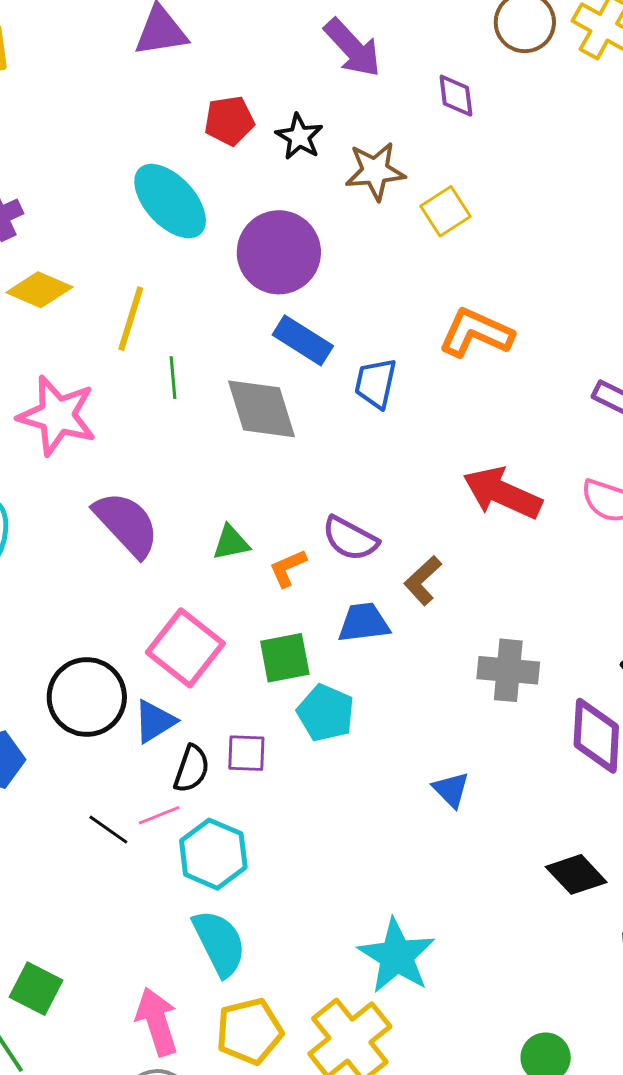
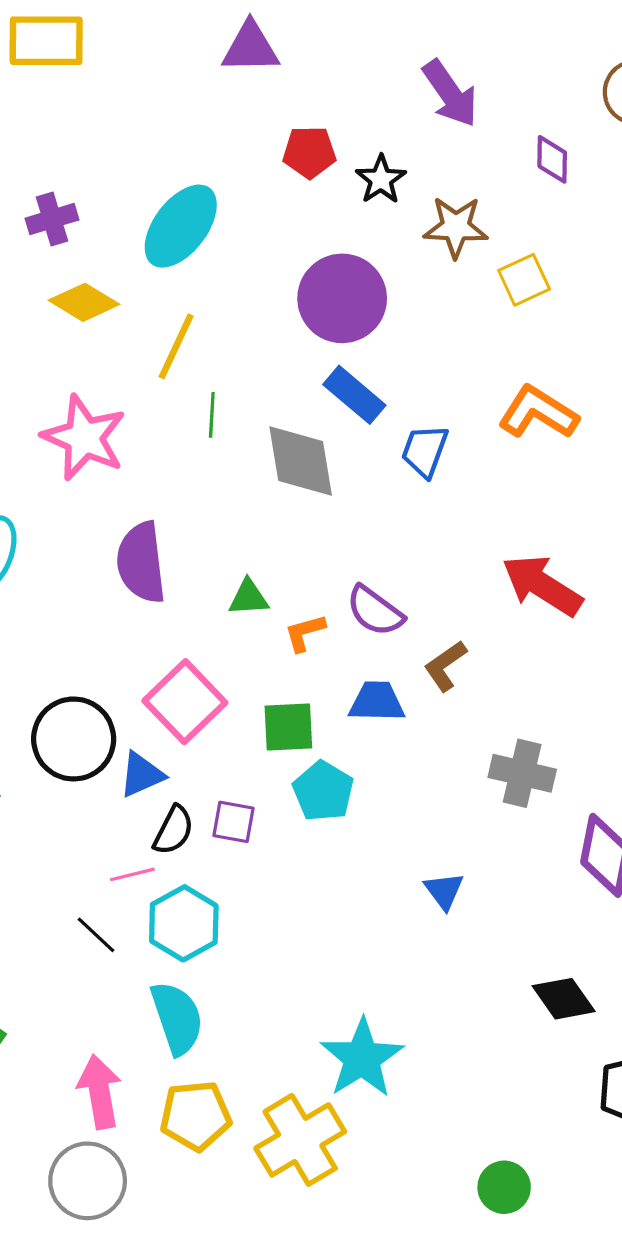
cyan ellipse: (170, 201) -> (181, 226), moved, turned 72
purple semicircle: (127, 524) -> (141, 562), turned -152
black line: (108, 830) -> (96, 935), moved

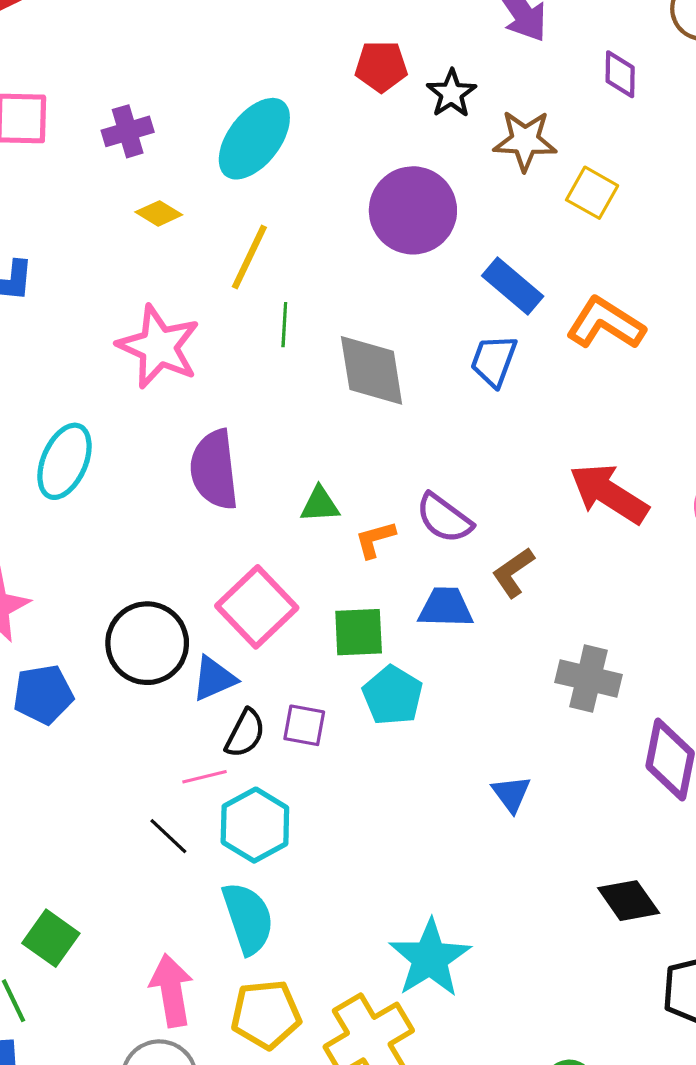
yellow square: (524, 280) -> (592, 193), turned -36
yellow diamond: (84, 302) -> (159, 213), size x0.7
blue rectangle: (354, 395) -> (513, 286), moved

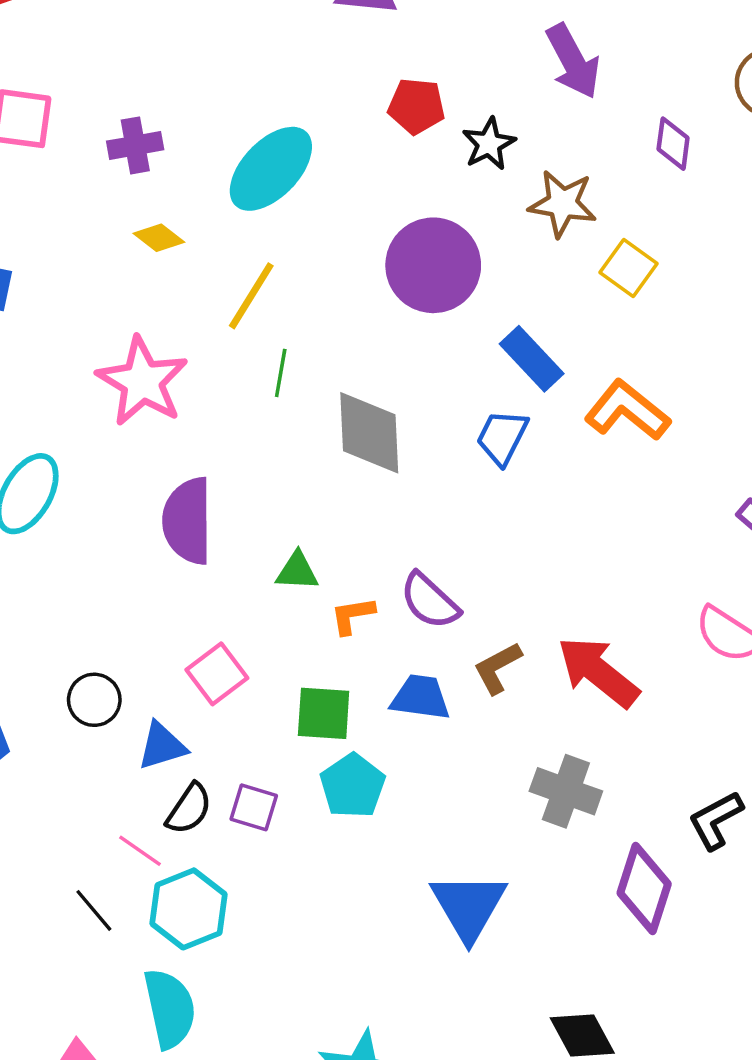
red arrow: (609, 494) -> (598, 672), moved
pink square: (257, 607) -> (217, 674), size x0.7
black circle: (147, 643) -> (94, 700), size x0.6
pink line: (205, 777) -> (140, 851), turned 42
blue triangle: (511, 794) -> (469, 906), size x1.8

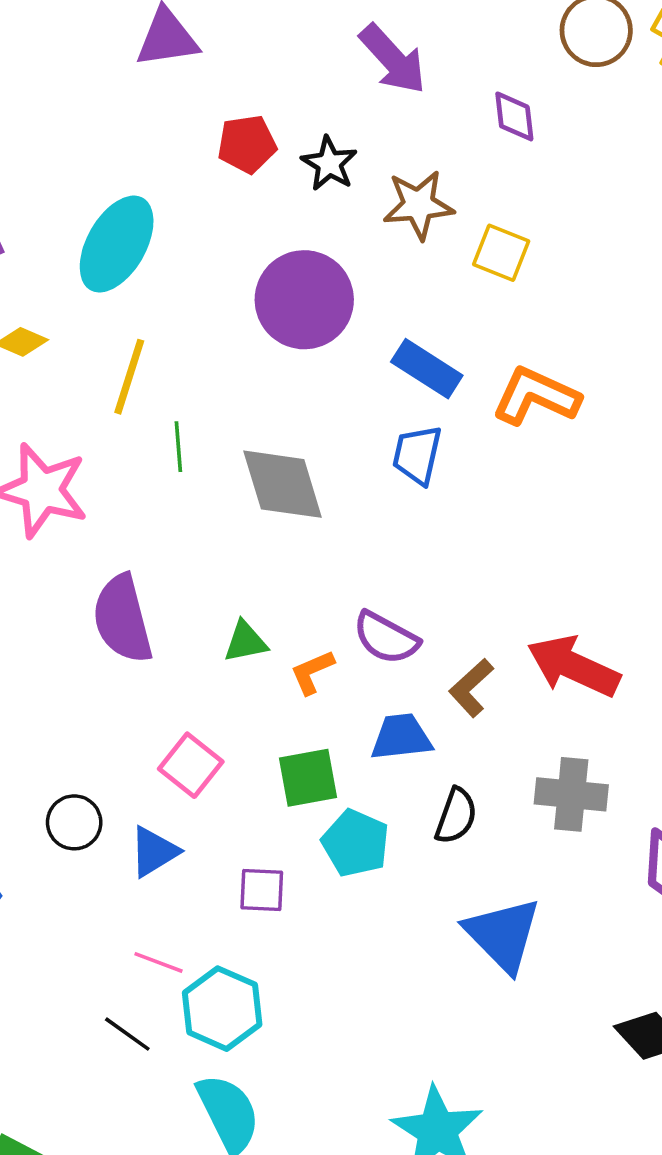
black semicircle: (189, 809) -> (456, 816), moved

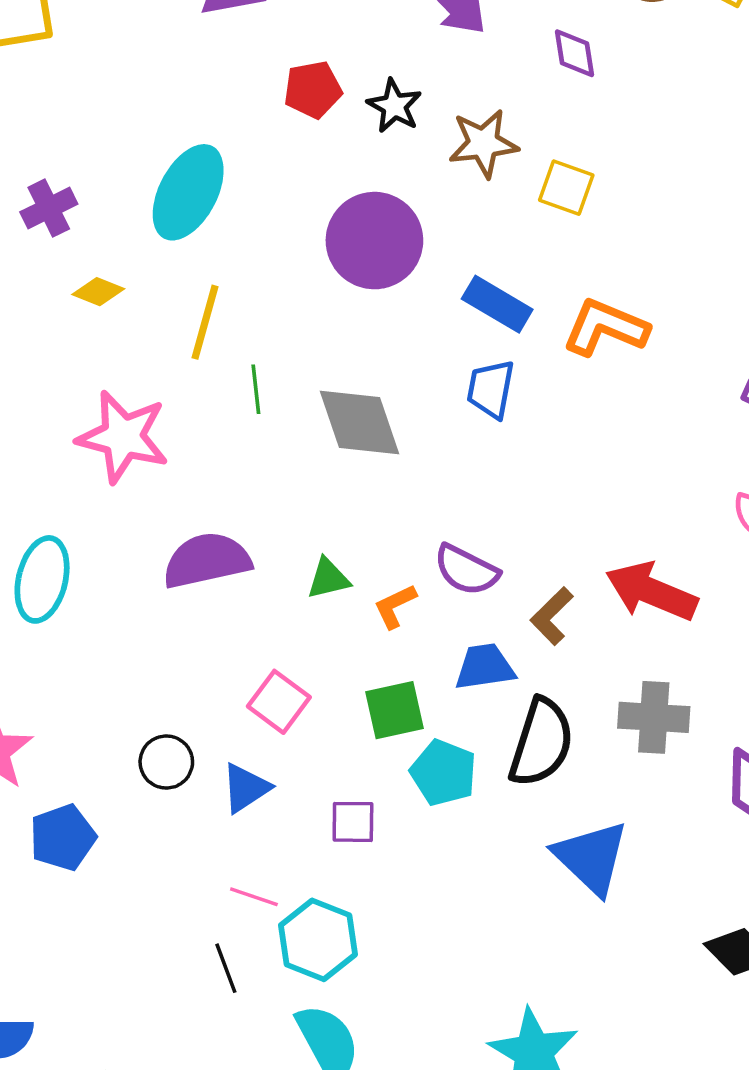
purple semicircle: (122, 619) -> (207, 560), turned 94
black semicircle: (456, 816) -> (541, 743), size x1.6
black line: (127, 1034) -> (226, 968), turned 36

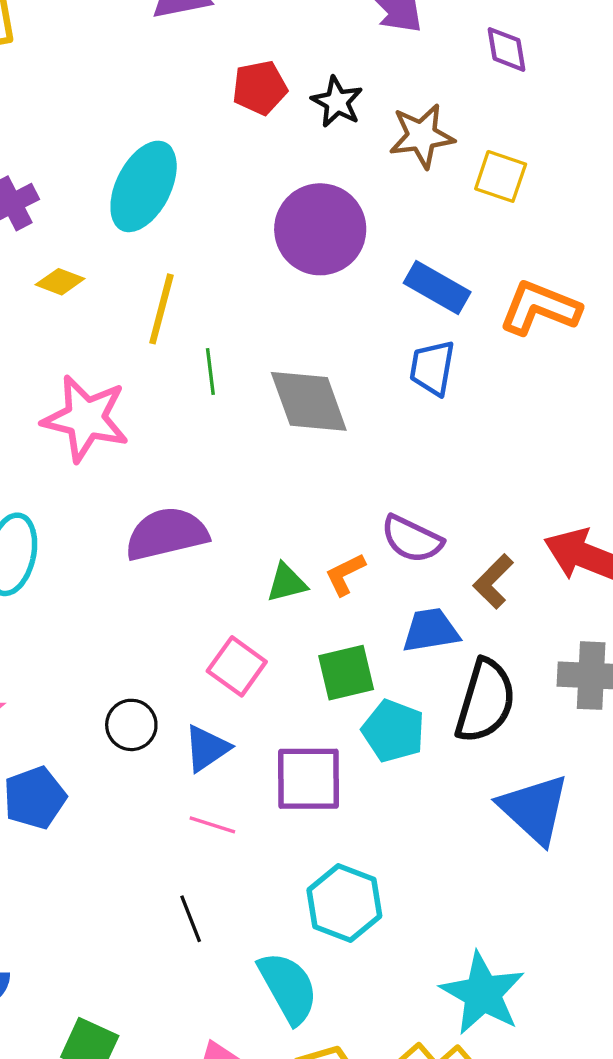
green triangle: (328, 578) -> (287, 583), moved
purple square: (353, 822) -> (309, 779), size x1.6
pink line: (254, 897) -> (212, 825), moved
cyan hexagon: (318, 940) -> (344, 903), moved

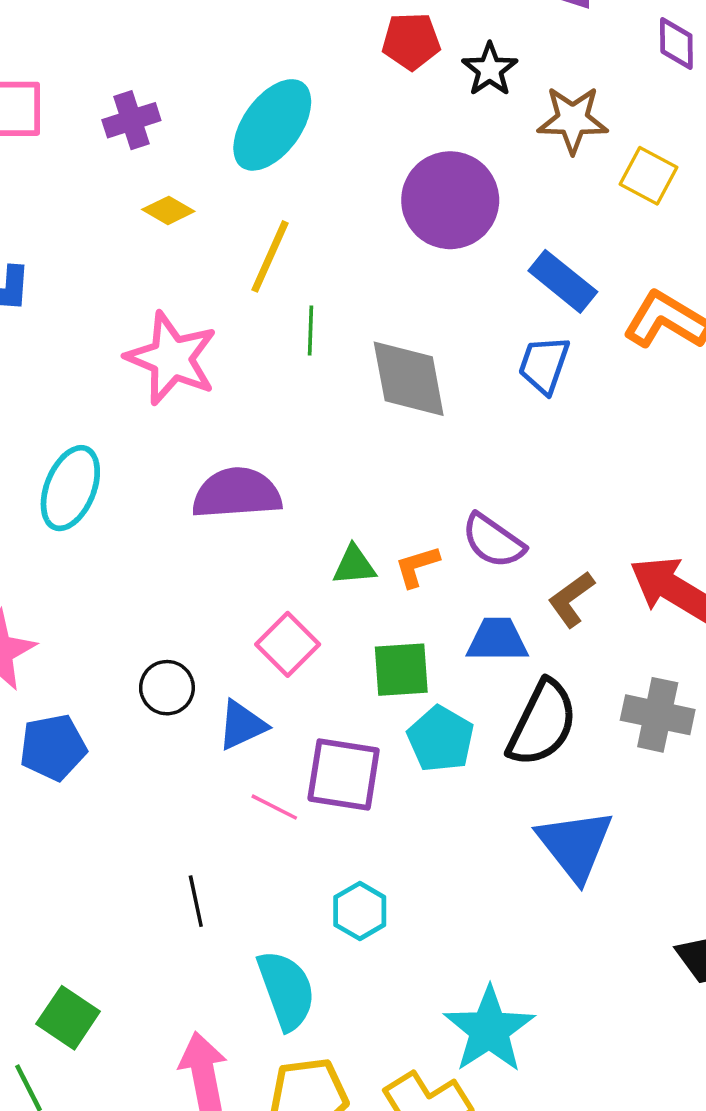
pink line: (212, 825) -> (274, 807), moved
cyan hexagon: (344, 903) -> (360, 911), size x0.7

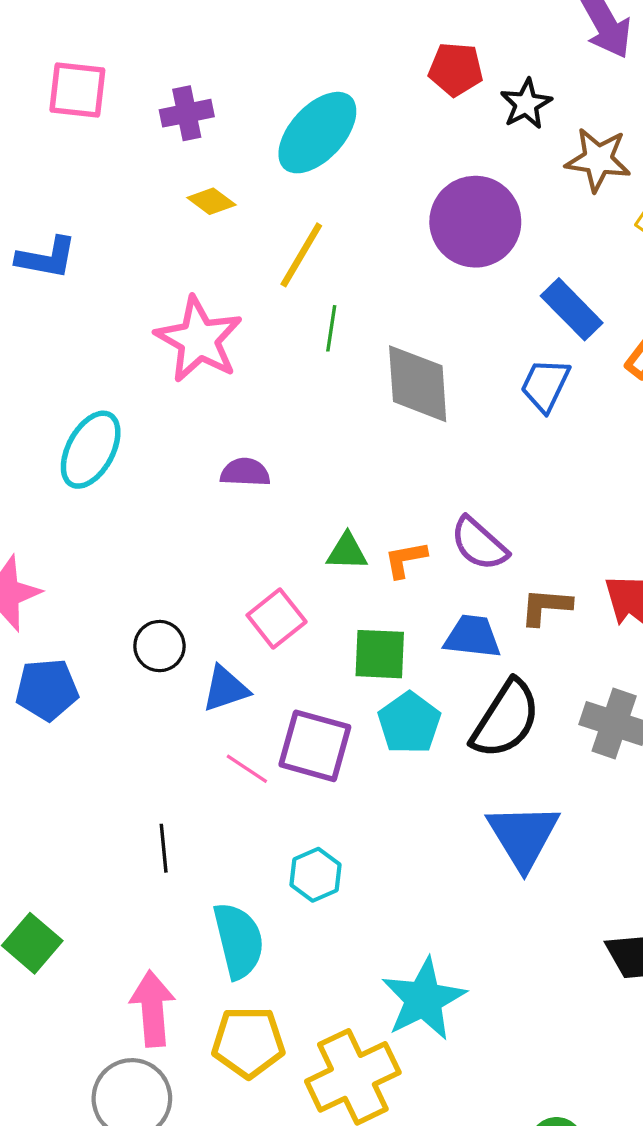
purple semicircle: (237, 493) -> (245, 472), size x0.6
brown L-shape: (571, 599) -> (546, 607), turned 34

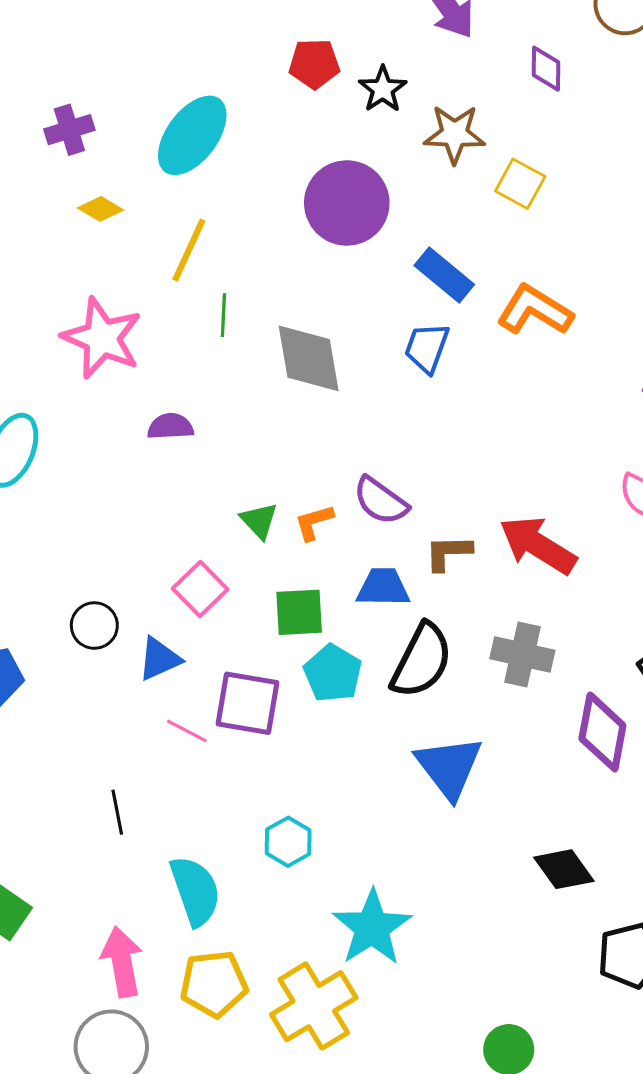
purple semicircle: (245, 472) -> (170, 426), moved
green triangle: (347, 552) -> (259, 521), turned 51
cyan hexagon: (316, 875) -> (288, 842), moved

